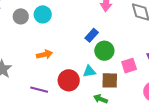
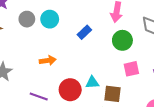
blue rectangle: (92, 35) -> (84, 32), moved
green circle: (104, 51) -> (122, 40), moved
pink square: (129, 66) -> (131, 69), moved

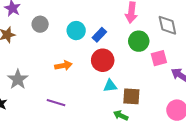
cyan circle: (50, 19) -> (76, 31), moved
pink square: (131, 69) -> (159, 58), moved
red circle: (70, 90) -> (103, 60), moved

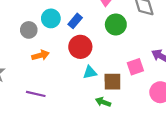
gray circle: (40, 24) -> (29, 30), moved
pink square: (159, 58) -> (135, 67), moved

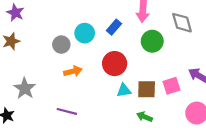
blue rectangle: (75, 21) -> (114, 27), moved
brown square: (112, 82) -> (147, 89), moved
green arrow: (103, 102) -> (145, 117), moved

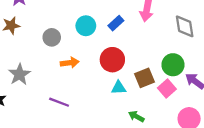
green circle: (152, 41) -> (173, 65), moved
gray circle: (61, 45) -> (52, 37), moved
pink square: (171, 86) -> (167, 88), turned -30
brown square: (147, 89) -> (145, 78), moved, turned -30

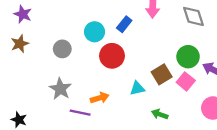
red circle: (112, 60) -> (112, 56), moved
orange arrow: (70, 63) -> (100, 98), moved
gray star: (19, 74) -> (60, 89), moved

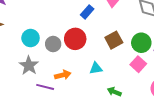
cyan circle: (94, 32) -> (31, 38), moved
gray circle: (62, 49) -> (53, 44), moved
brown square: (162, 74) -> (114, 40), moved

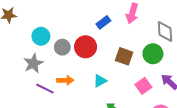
brown square: (114, 40) -> (124, 56), turned 36
green circle: (141, 43) -> (153, 54), moved
cyan triangle: (96, 68) -> (100, 81), turned -32

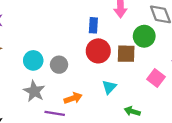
blue rectangle: (103, 22) -> (93, 25), turned -32
red circle: (86, 47) -> (98, 51), moved
green circle: (153, 54) -> (144, 36), moved

